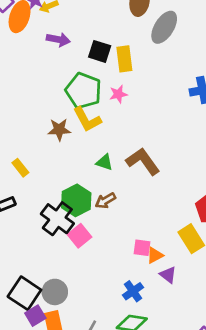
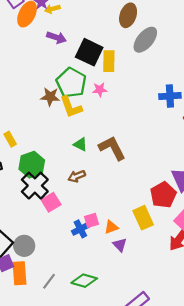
black square: (100, 51) -> (89, 52), size x1.4
brown star: (59, 130) -> (50, 97), moved
green hexagon: (76, 200) -> (32, 165), moved
pink square: (142, 248) -> (92, 220), moved, turned -32
blue cross: (133, 291) -> (80, 229), moved

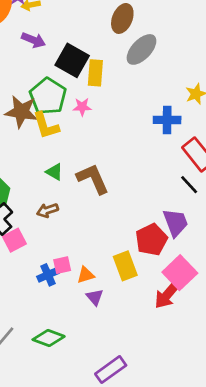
brown star: (50, 97) -> (21, 112), size x1.4

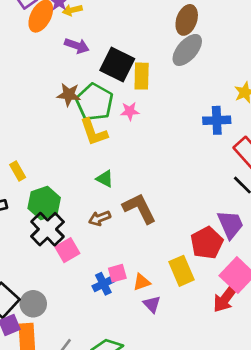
brown ellipse: (122, 18) -> (187, 20), moved
brown star: (21, 112) -> (69, 95), moved, size x0.7
brown L-shape: (93, 179) -> (139, 208), moved

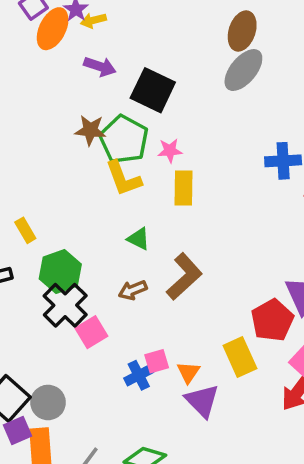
yellow rectangle: (142, 76) -> (184, 188), moved
brown L-shape: (139, 208) -> (184, 277), turned 75
orange triangle: (142, 282) -> (188, 372), turned -36
purple triangle: (152, 304) -> (202, 401), size x1.5

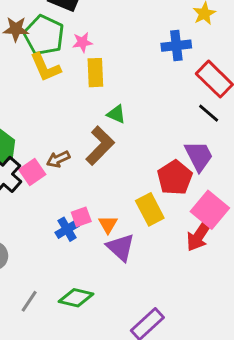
green triangle: (139, 239) -> (116, 114), moved
pink square: (91, 332) -> (32, 172), moved

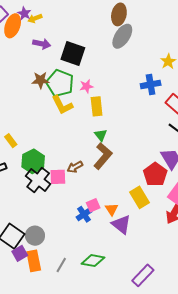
green triangle: (116, 114) -> (101, 135), moved, turned 32
pink square: (32, 172) -> (58, 177), turned 36

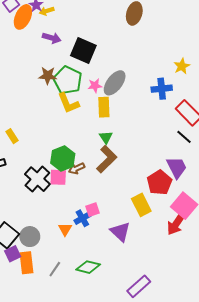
gray ellipse: (122, 36) -> (115, 83), moved
green hexagon: (33, 161) -> (63, 158), moved
orange triangle: (112, 209) -> (65, 229), moved

